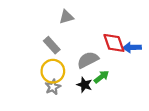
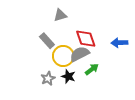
red diamond: (114, 43) -> (86, 39), moved
yellow circle: (53, 71) -> (63, 56), moved
black star: (84, 85) -> (68, 76), moved

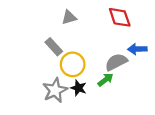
red diamond: (86, 39) -> (120, 17), moved
gray semicircle: (80, 54) -> (116, 62), moved
gray star: (48, 78) -> (55, 90), size x1.5

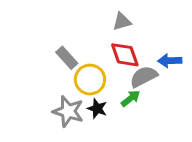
gray triangle: (69, 17) -> (122, 21), moved
red diamond: (120, 17) -> (125, 55), moved
gray star: (55, 90) -> (68, 111), turned -30

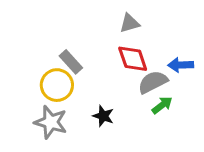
yellow circle: (90, 80) -> (57, 85), moved
green arrow: (131, 98) -> (162, 105), moved
gray star: (68, 111) -> (51, 122), moved

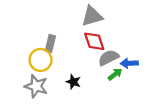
gray triangle: (130, 23) -> (92, 16), size x1.5
gray rectangle: (71, 62) -> (50, 43), turned 56
blue arrow: (181, 65) -> (129, 63), moved

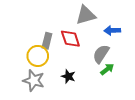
red diamond: (94, 41) -> (70, 39), moved
gray semicircle: (108, 58) -> (101, 54), turned -30
blue arrow: (129, 63) -> (112, 30), moved

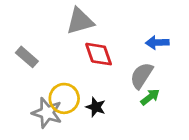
gray triangle: (86, 15) -> (80, 21), moved
gray rectangle: (47, 41) -> (27, 57), moved, turned -63
yellow circle: (38, 56) -> (64, 98), moved

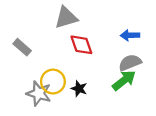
gray semicircle: (142, 76) -> (130, 63), moved, turned 35
green arrow: (150, 97) -> (124, 80), size x1.5

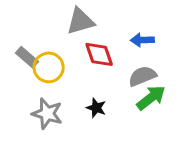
blue arrow: (130, 35) -> (142, 40), moved
gray semicircle: (130, 63) -> (142, 76), moved
yellow circle: (53, 82) -> (49, 67), moved

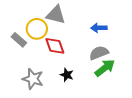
gray triangle: (80, 21) -> (56, 15), turned 30
red diamond: (99, 54) -> (55, 46), moved
yellow circle: (49, 67) -> (37, 29), moved

